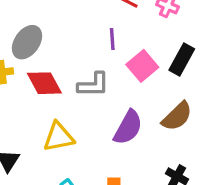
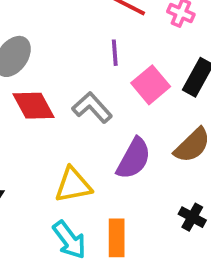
gray L-shape: (93, 85) -> (92, 107), turned -132
yellow triangle: (59, 137) -> (73, 185), moved

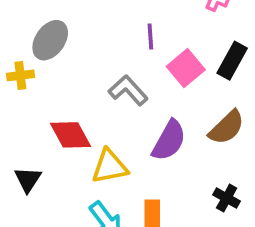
red diamond: (33, 106) -> (71, 135), moved

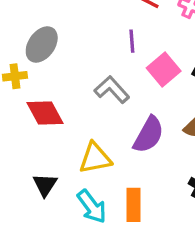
red diamond: (71, 135) -> (45, 113), moved
black triangle: (28, 179) -> (45, 185), moved

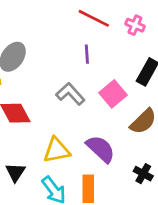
pink square: (164, 70) -> (113, 94), moved
purple semicircle: (149, 135) -> (101, 149), moved, turned -76

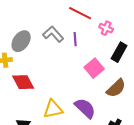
pink cross: (135, 25) -> (106, 28), moved
gray L-shape: (70, 94) -> (53, 34), moved

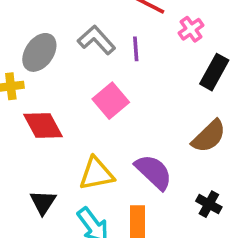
pink cross: (106, 28) -> (191, 29), turned 32
pink square: (94, 68) -> (111, 101), moved

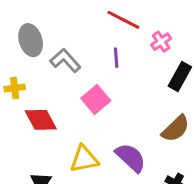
gray L-shape: (96, 40) -> (65, 60), moved
gray ellipse: (39, 52) -> (31, 40), moved, turned -52

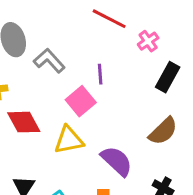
purple line: (116, 58) -> (100, 74), moved
yellow triangle: (84, 159) -> (69, 140), moved

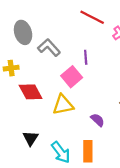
purple semicircle: (117, 161) -> (98, 120), size x0.6

